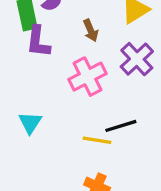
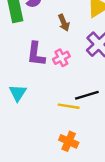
purple L-shape: (38, 42) -> (36, 54), moved
pink cross: (87, 77) -> (61, 58), size x0.6

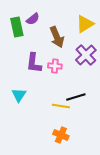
brown arrow: (64, 23) -> (57, 37), size x1.5
pink cross: (61, 58) -> (55, 66), turned 32

